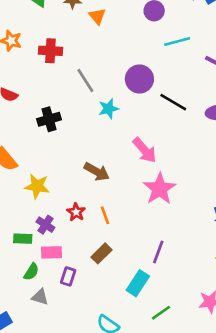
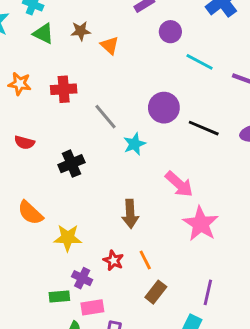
cyan line: (177, 42) -> (200, 62), turned 50
brown arrow: (97, 172) -> (130, 214), turned 65
brown rectangle: (102, 253) -> (156, 292), moved

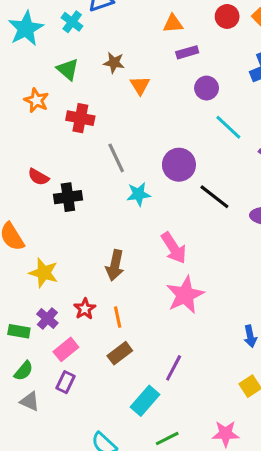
green triangle: (43, 34) -> (68, 69), moved
red semicircle: (24, 143) -> (38, 177), moved
pink rectangle: (92, 307) -> (66, 349), moved, turned -45

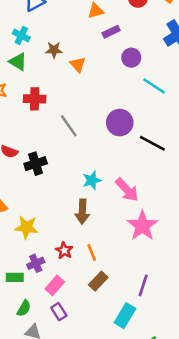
cyan cross: (72, 22) -> (21, 35), moved
cyan star: (139, 194) -> (92, 180), moved
purple cross: (47, 319) -> (36, 263), turned 35
purple rectangle: (65, 382) -> (59, 312), turned -49

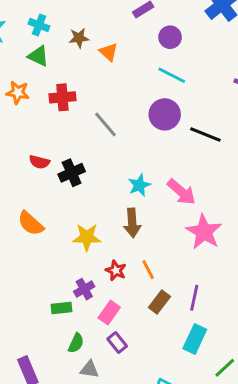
cyan line: (154, 86) -> (172, 75), moved
yellow star: (26, 227) -> (87, 237), moved
purple line: (143, 285) -> (194, 298), moved

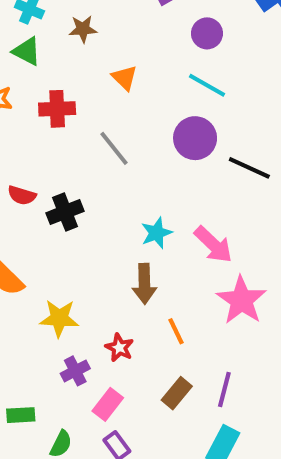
orange triangle: (109, 52) -> (125, 78), moved
yellow star: (87, 237) -> (59, 318), moved
orange line: (148, 270) -> (176, 331), moved
green rectangle: (61, 308) -> (21, 415), moved

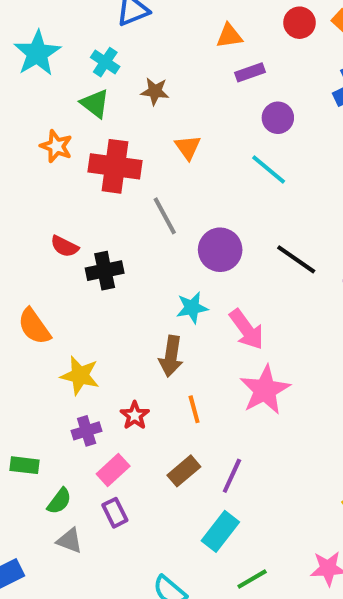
red cross: (57, 109) -> (115, 166), size x1.4
purple circle: (195, 138) -> (220, 250), moved

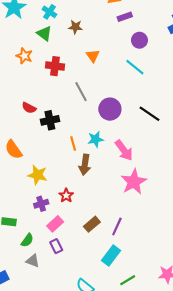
red cross: (115, 166) -> (55, 66), size x0.7
orange line: (194, 409) -> (73, 144), moved

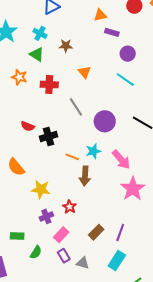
purple rectangle: (125, 17) -> (112, 32), turned 40
orange line: (73, 144) -> (72, 157), turned -48
gray triangle: (33, 261) -> (83, 263), moved

